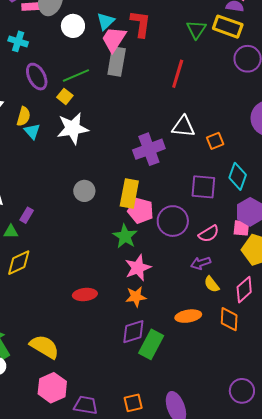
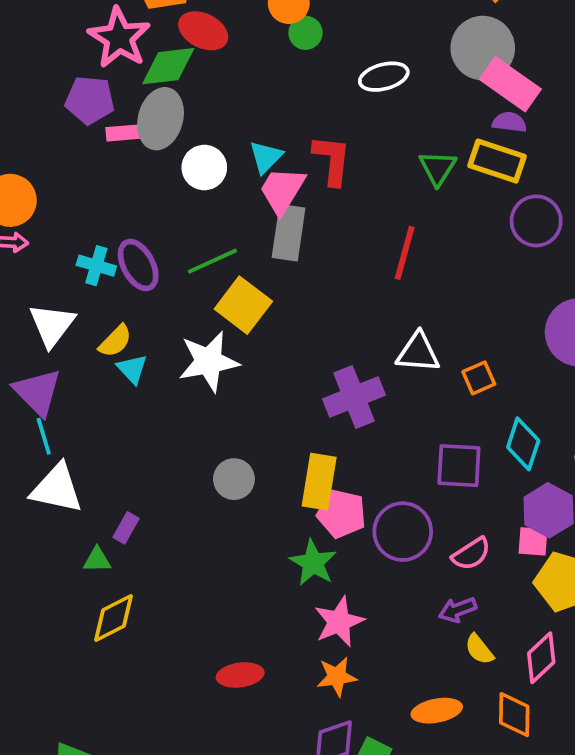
cyan cross: (18, 41) -> (96, 266), moved
yellow square: (65, 96) -> (243, 305), moved, size x1.8
yellow semicircle: (24, 116) -> (115, 341), turned 30

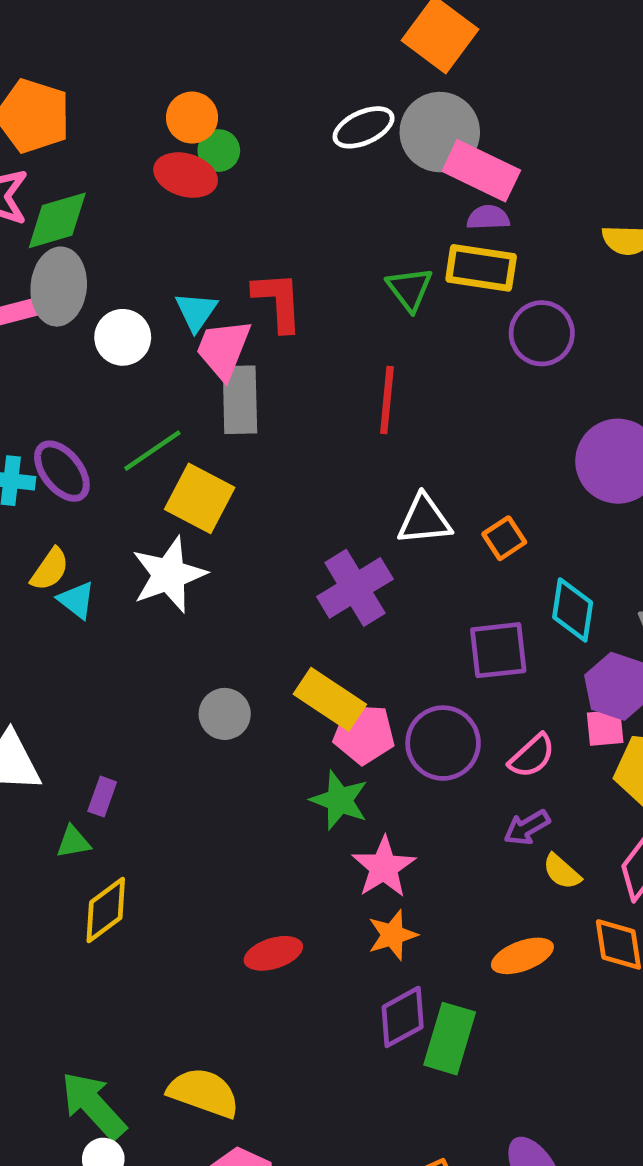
red ellipse: (203, 31) -> (186, 175), moved
white ellipse: (384, 77) -> (364, 127), moved
yellow rectangle: (319, 482) -> (330, 699), turned -56

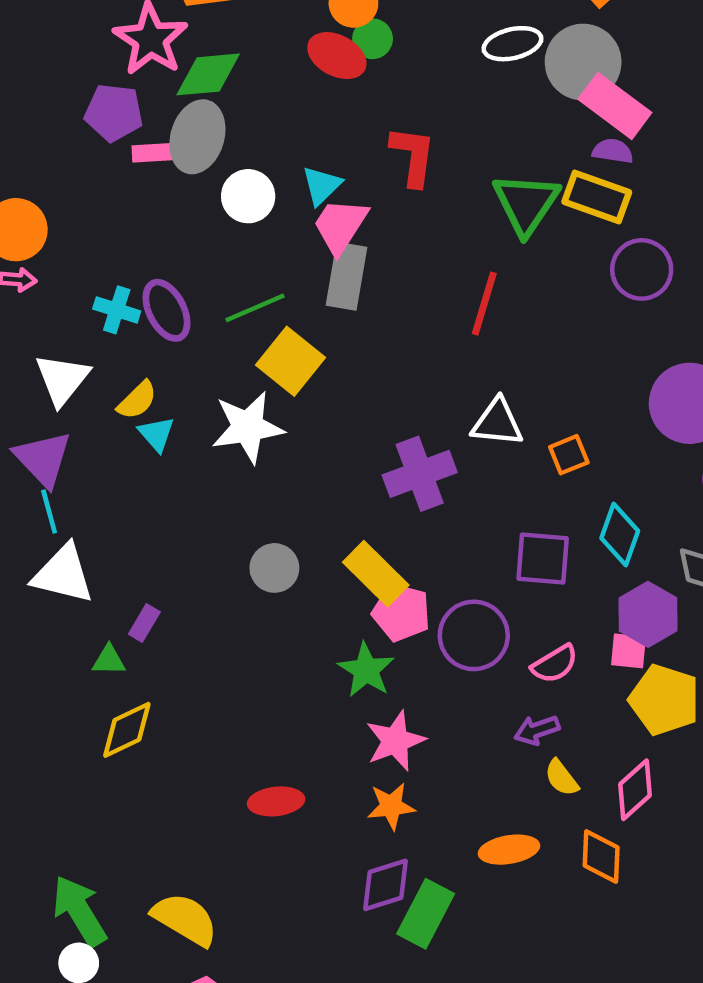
green triangle: (410, 289) -> (526, 204), size x1.5
red L-shape: (278, 301) -> (413, 156), moved

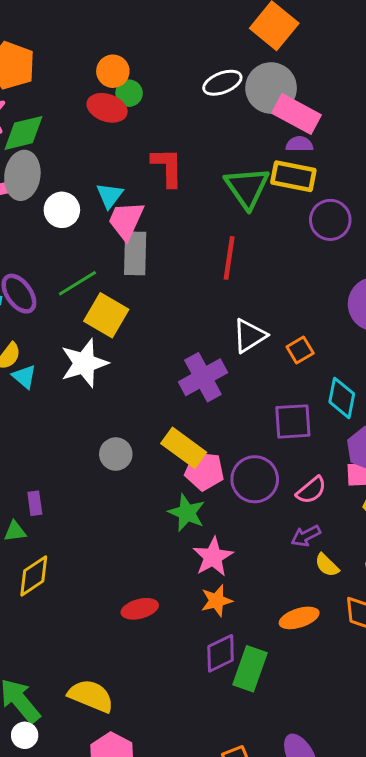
white triangle: (497, 423) -> (249, 336), turned -30
purple rectangle: (144, 623) -> (35, 503), turned -30

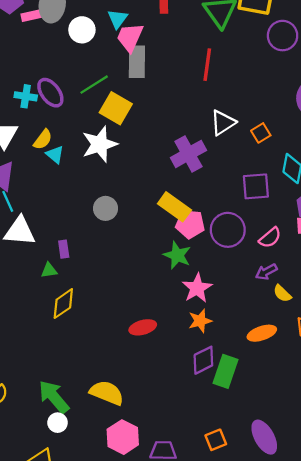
gray circle: (116, 454) -> (106, 208), moved

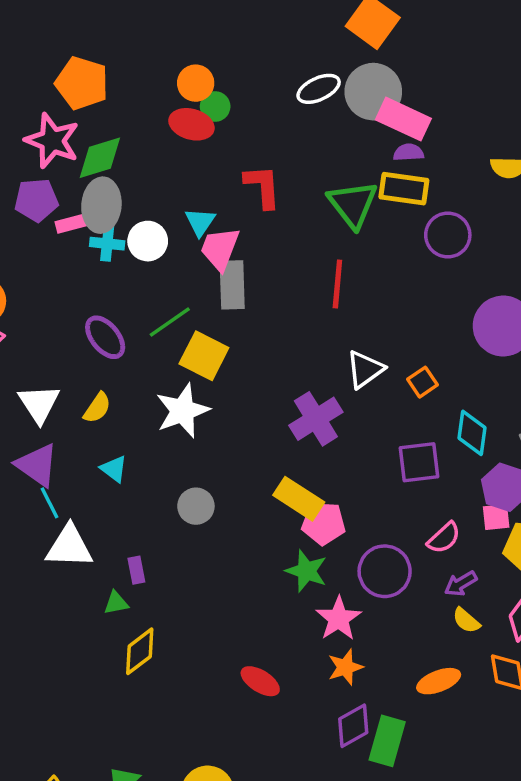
cyan cross: (26, 96) -> (107, 244), moved
cyan triangle: (55, 155) -> (114, 469), moved
purple circle: (228, 230) -> (385, 571), moved
purple arrow: (266, 272) -> (461, 584), moved
red ellipse: (143, 327) -> (260, 681), turned 50

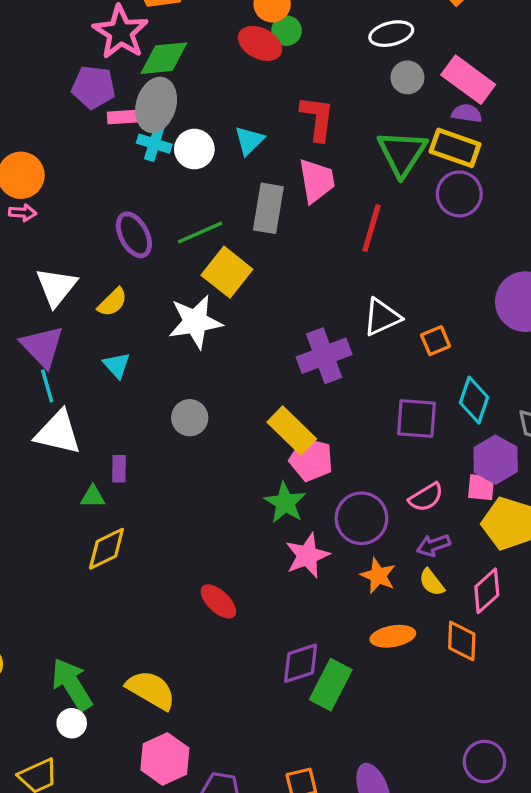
gray circle: (373, 92) -> (407, 77), moved, size x0.6
purple circle: (448, 235) -> (459, 194), moved
pink trapezoid: (220, 249) -> (317, 181), moved, turned 138
orange star: (345, 667) -> (378, 576), moved, turned 30

